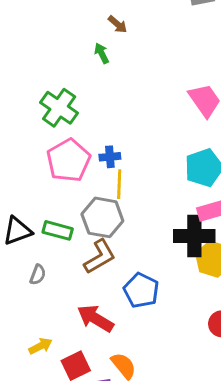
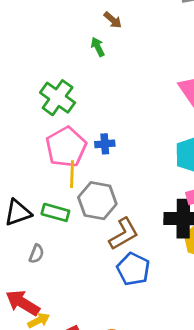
yellow line: (119, 184) -> (72, 174), moved
brown L-shape: (100, 257) -> (124, 234), moved
red arrow: (95, 318) -> (23, 303), moved

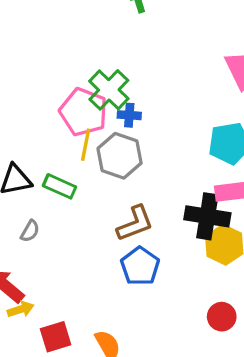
green cross: (58, 98) -> (109, 90), moved
pink pentagon: (66, 147) -> (84, 112), turned -30
gray hexagon: (97, 201) -> (120, 156), moved

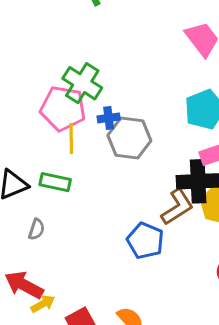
blue cross: (129, 115) -> (109, 118), moved
gray hexagon: (120, 156) -> (129, 138), moved
brown L-shape: (135, 223) -> (177, 207), moved

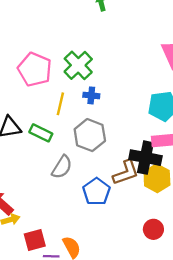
pink pentagon: (63, 108) -> (35, 69), moved
gray hexagon: (129, 138) -> (90, 135), moved
gray semicircle: (36, 229) -> (62, 167), moved, size x1.5

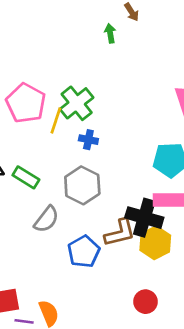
yellow line: (60, 104) -> (56, 120), moved

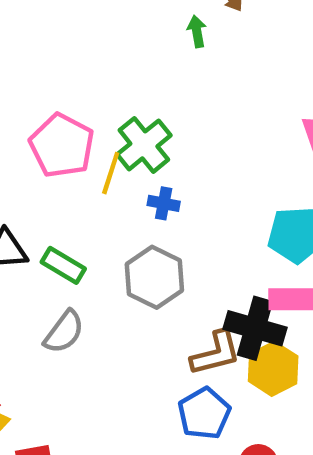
gray semicircle: (46, 219) -> (64, 332), moved
blue pentagon: (84, 252) -> (204, 413), moved

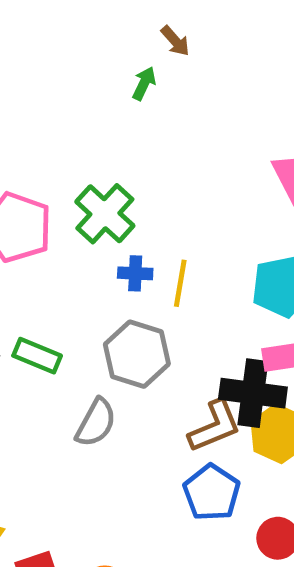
green arrow: (197, 31) -> (144, 83), turned 44
yellow line: (111, 173) -> (180, 283), moved
gray semicircle: (64, 332) -> (96, 423), moved

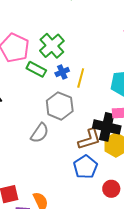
blue cross: (135, 273) -> (62, 72), turned -32
green rectangle: (37, 356) -> (36, 69), moved

